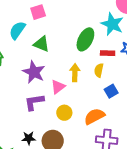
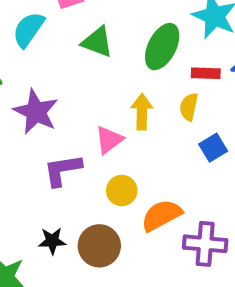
green triangle: (41, 44) -> (97, 42), moved
purple star: (34, 72) -> (36, 112), moved
orange semicircle: (94, 116) -> (161, 215), moved

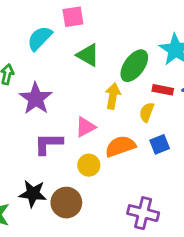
yellow arrow: (142, 112) -> (113, 96), moved
orange semicircle: (161, 215) -> (120, 146), moved
black star: (52, 241) -> (33, 194), size x1.4

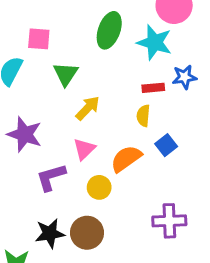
pink square: (73, 17) -> (39, 39), turned 30
green triangle: (88, 55) -> (66, 74), turned 50
green ellipse: (134, 66) -> (109, 30), moved
yellow arrow: (113, 96) -> (88, 108), moved, turned 50

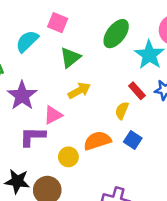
red rectangle: (153, 88) -> (137, 91), turned 36
blue square: (166, 145) -> (133, 140), turned -36
pink triangle: (84, 149) -> (53, 115), moved

